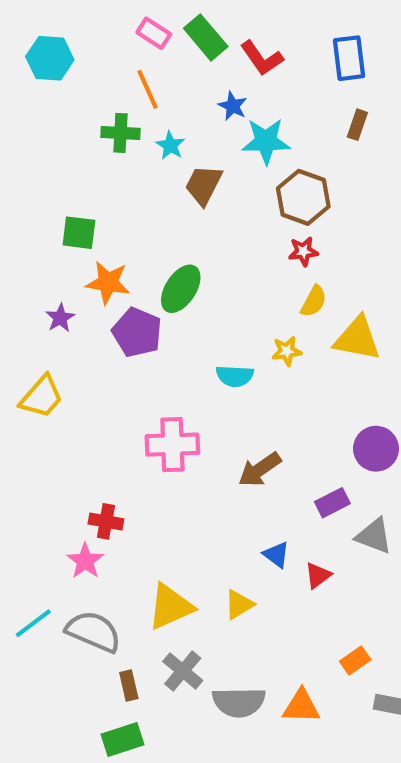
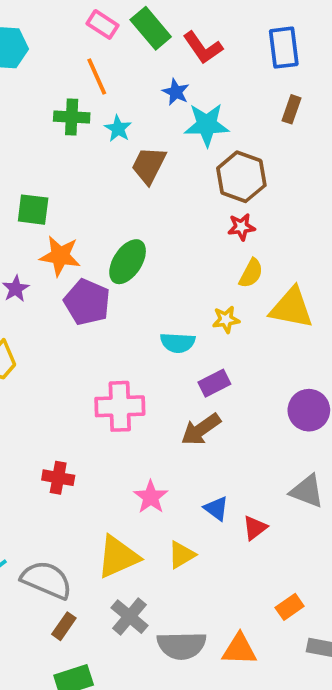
purple rectangle: (332, 503) -> (214, 383), moved
pink star: (85, 561) -> (151, 497), moved
brown rectangle: (129, 686) -> (64, 626), moved, turned 48

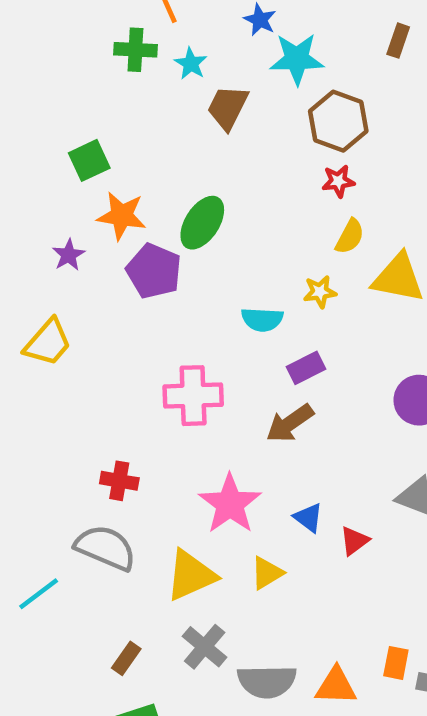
green square: (33, 210) -> (89, 160), turned -32
pink star: (151, 497) -> (230, 504), size x1.5
gray semicircle: (47, 580) -> (105, 548), moved
orange rectangle: (290, 607) -> (396, 663), moved, turned -44

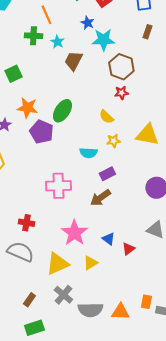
green square: (89, 160) -> (13, 74), moved
yellow semicircle: (350, 236) -> (106, 117), moved, turned 105

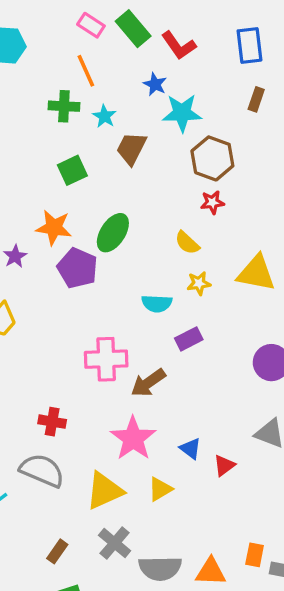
green square: (13, 74) -> (72, 170), moved
brown arrow: (100, 198) -> (148, 383), moved

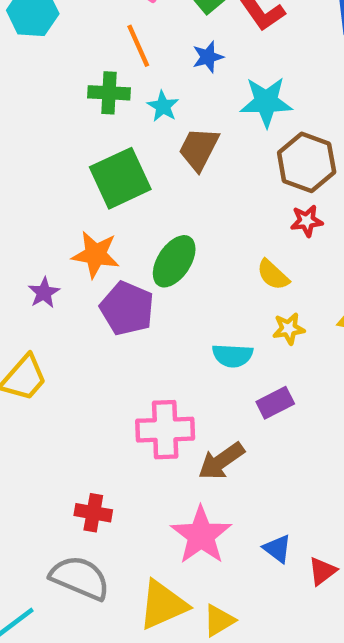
blue star: (155, 84) -> (208, 57), moved, turned 30
green square: (72, 170) -> (120, 178), size x1.5
yellow triangle: (160, 489) -> (219, 621), moved

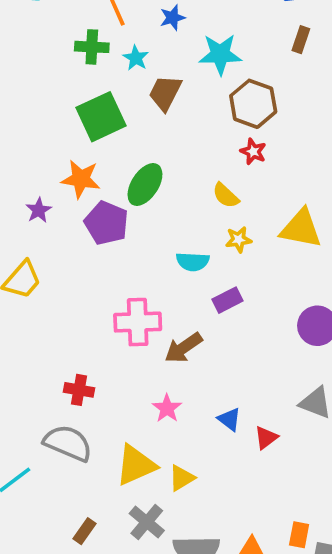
red star: (307, 221) -> (253, 151), turned 30
pink star: (201, 535) -> (167, 408), size x0.6

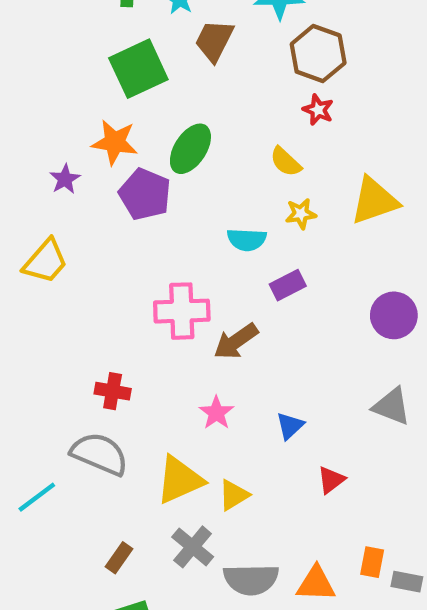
yellow triangle: (301, 229) -> (374, 201), turned -30
blue triangle: (229, 419) -> (290, 426), turned 40
red triangle: (266, 438) -> (331, 480), moved

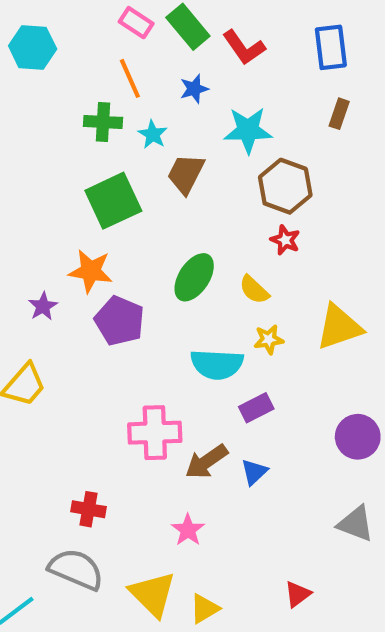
green ellipse: (190, 149) -> (194, 277), moved
cyan semicircle: (247, 240) -> (217, 364), size x1.4
blue triangle: (290, 426) -> (254, 472), moved
yellow triangle: (180, 480) -> (153, 594), turned -51

